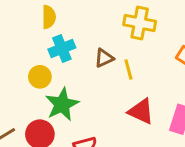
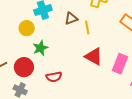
green star: (62, 104) -> (40, 48), size x0.7

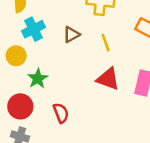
yellow line: (87, 27) -> (106, 43), moved
red semicircle: (54, 77) -> (61, 113), turned -91

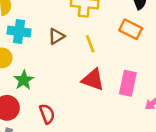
cyan cross: (34, 29) -> (19, 32), turned 35

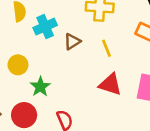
cyan cross: (19, 32) -> (45, 27), moved, turned -30

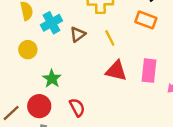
yellow circle: (18, 65) -> (28, 50), moved

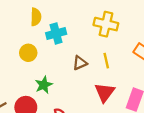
brown triangle: (78, 34) -> (80, 63), moved
red triangle: (116, 71) -> (105, 92), turned 40

